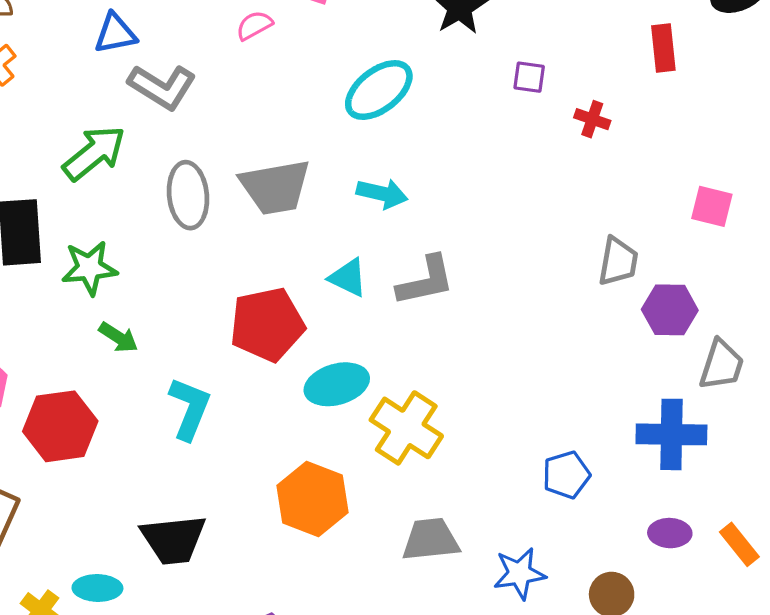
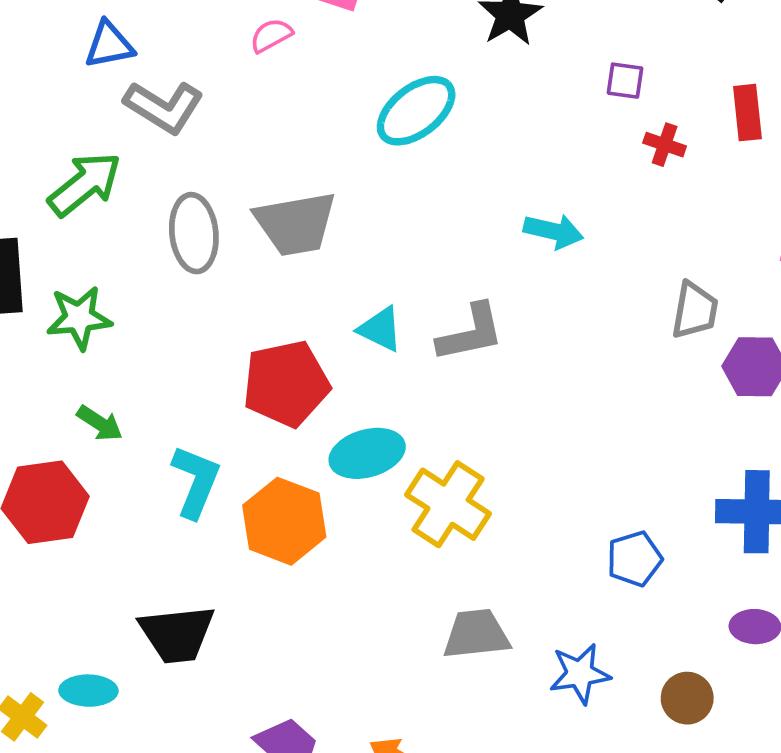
red rectangle: (663, 48) -> (747, 113), moved
purple square: (529, 77) -> (625, 81), moved
cyan arrow: (382, 193) -> (553, 231), moved
green arrow: (118, 337) -> (100, 423), moved
orange hexagon: (313, 499) -> (284, 521), moved

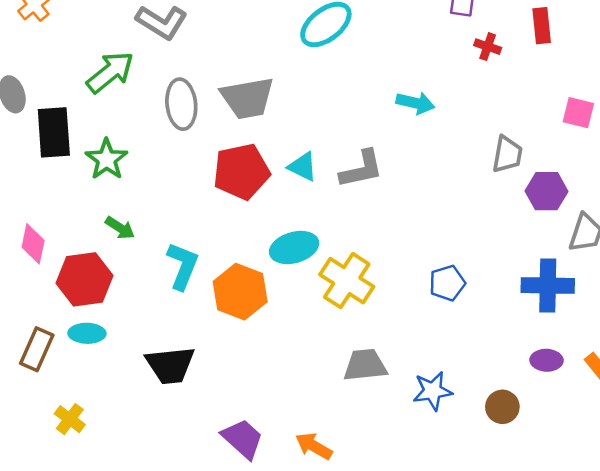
green star: (79, 318) -> (107, 159), turned -30
red pentagon: (286, 384) -> (241, 172), moved
blue pentagon: (634, 559) -> (447, 283), moved
cyan ellipse: (88, 691) -> (87, 333), moved

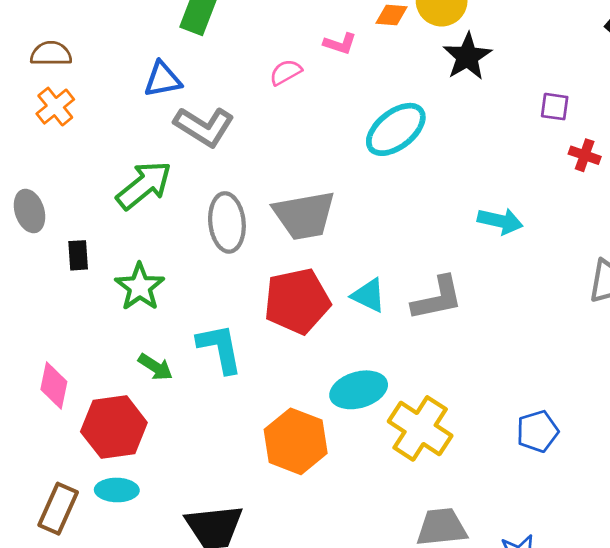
black rectangle: (54, 132) -> (78, 255), size x0.5
cyan L-shape: (183, 266) -> (220, 348), moved, turned -33

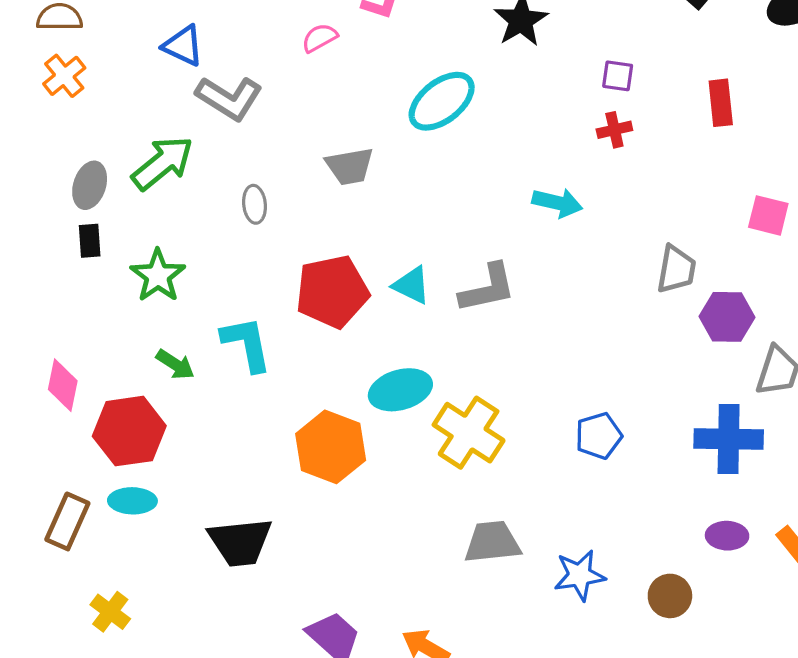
blue triangle: (163, 79) -> (183, 46), turned 36
red cross: (585, 155) -> (614, 130), moved, turned -32
gray ellipse: (30, 211) -> (90, 185), moved, turned 36
gray trapezoid: (304, 215) -> (350, 166), moved, size x0.7
gray ellipse: (227, 222) -> (255, 204), size x0.6

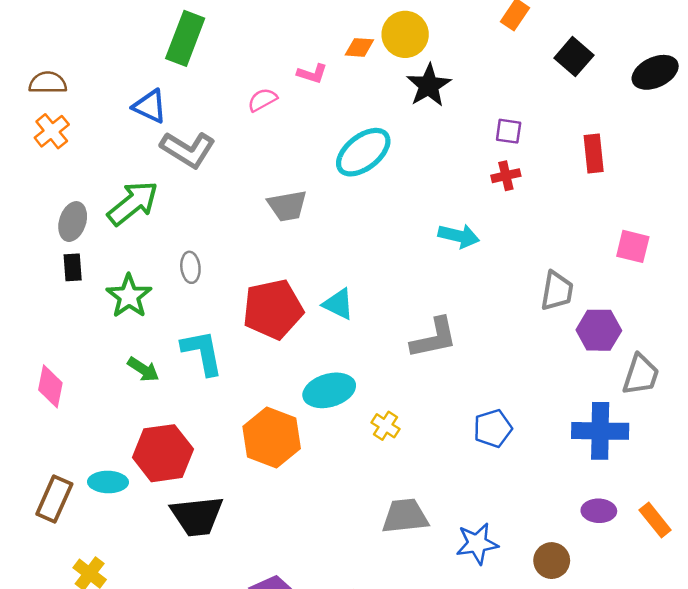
gray ellipse: (255, 204) -> (190, 267), moved
gray L-shape: (488, 288) -> (434, 338), moved
red hexagon: (129, 431) -> (163, 453), moved
yellow cross: (469, 433) -> (385, 426), size x0.5

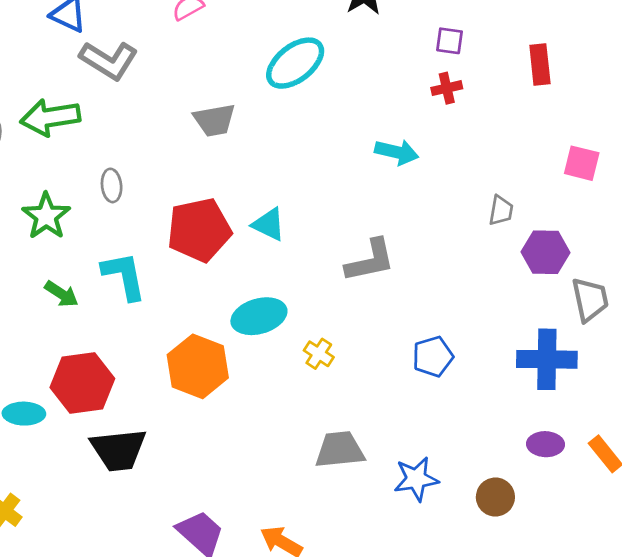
green arrow: (133, 203) -> (50, 117), turned -150
gray trapezoid: (557, 291) -> (501, 210), size x0.7
gray trapezoid: (641, 375) -> (590, 300), turned -30

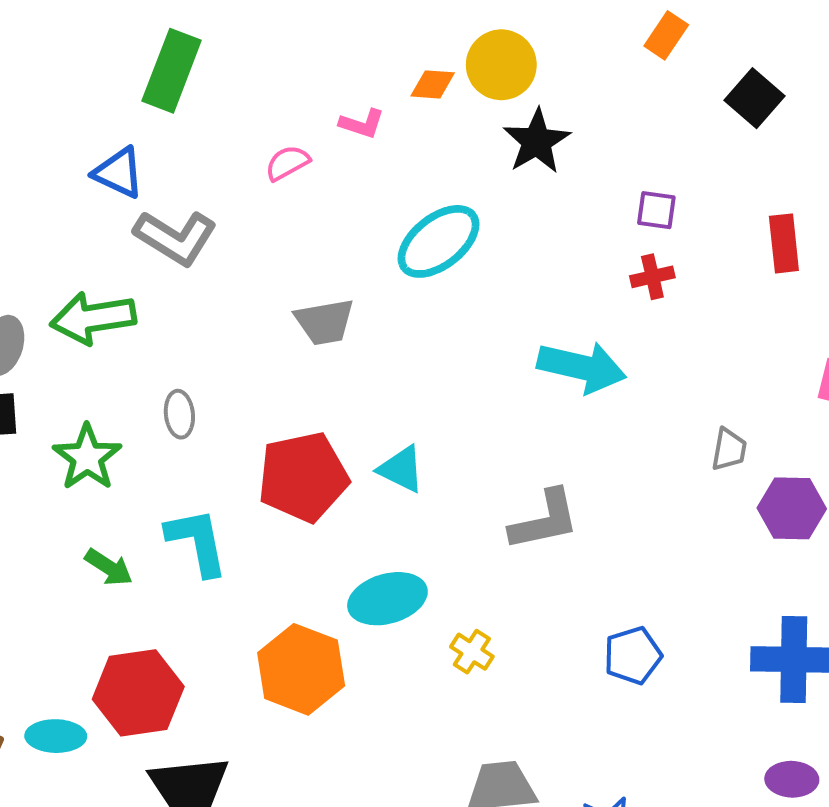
cyan arrow: (397, 152) -> (582, 367), size x1.4

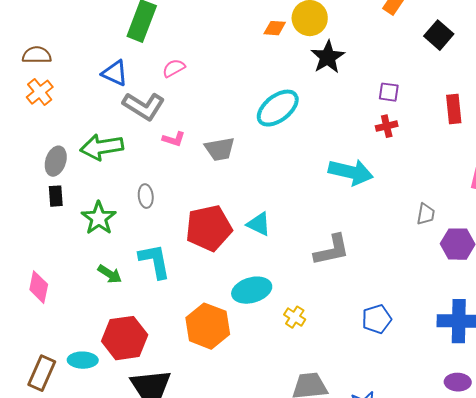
pink L-shape: (362, 124) -> (174, 139), moved
pink semicircle: (287, 163) -> (174, 68), moved

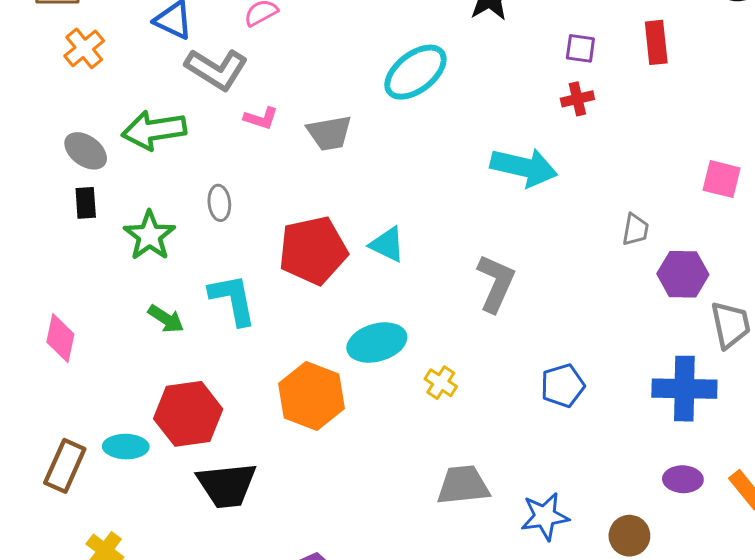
orange cross: (40, 92) -> (84, 48), moved
red rectangle: (454, 109) -> (656, 42), moved
gray ellipse: (56, 161) -> (86, 151), turned -72
gray L-shape: (332, 250) -> (496, 283), turned -54

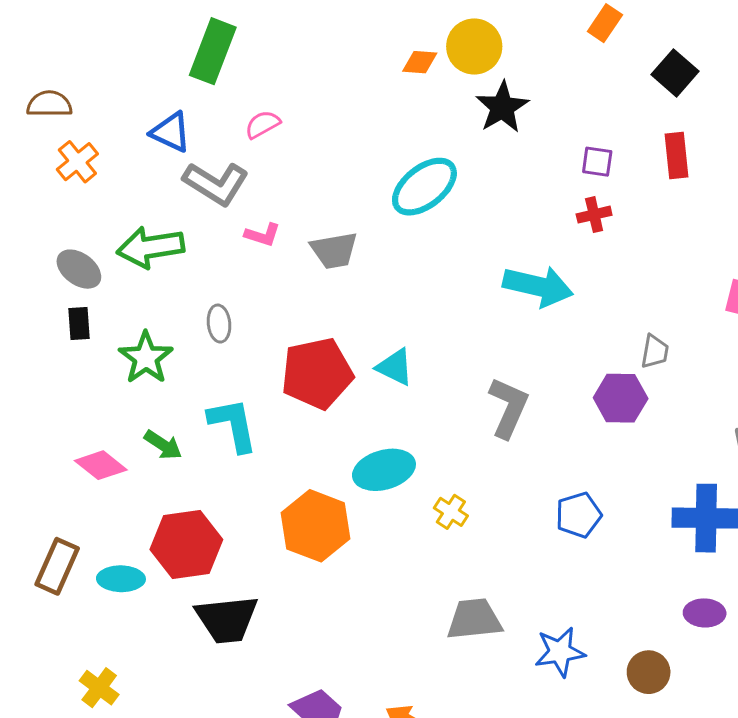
purple hexagon: (683, 274) -> (621, 398), moved
pink diamond: (60, 338) -> (101, 465), moved, turned -63
brown rectangle: (65, 466) -> (57, 566), moved

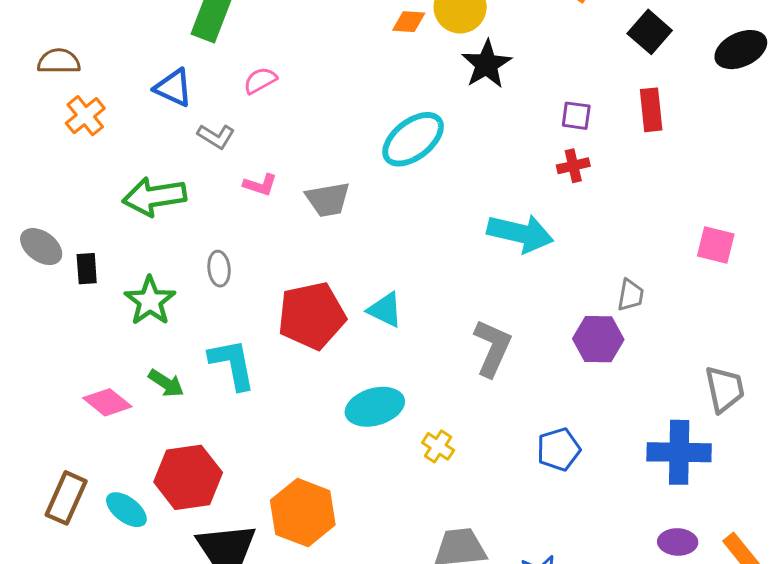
gray L-shape: (216, 183) -> (216, 136), size x0.6
gray ellipse: (79, 269) -> (41, 247), moved
orange hexagon: (315, 526) -> (303, 513), moved
cyan ellipse: (121, 579) -> (126, 510), turned 36

